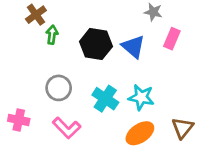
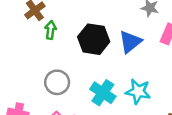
blue triangle: (133, 47) -> (130, 42), turned 40

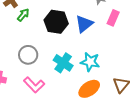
green arrow: (51, 30) -> (23, 15), turned 32

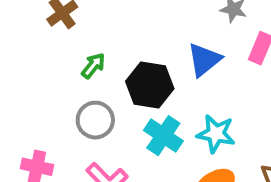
green arrow: (23, 15) -> (93, 66), moved
black hexagon: (56, 22) -> (150, 85), moved

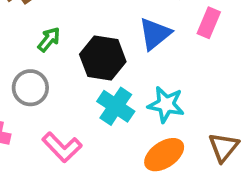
gray circle: (95, 120) -> (30, 88), moved

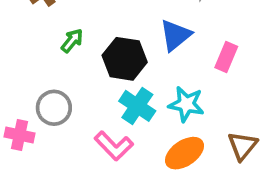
pink rectangle: (209, 23) -> (226, 57), moved
gray circle: (30, 88) -> (54, 108), moved
pink L-shape: (62, 147) -> (114, 146), moved

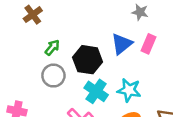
pink rectangle: (226, 57) -> (148, 44), moved
gray circle: (54, 108) -> (53, 76), moved

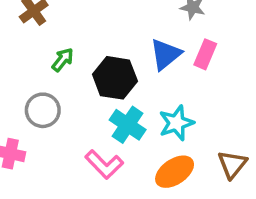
gray circle: (53, 76) -> (43, 110), moved
cyan star: (129, 90) -> (176, 123), turned -30

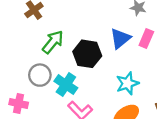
green arrow: (63, 60) -> (53, 42), size x1.5
cyan cross: (128, 125) -> (66, 85), moved

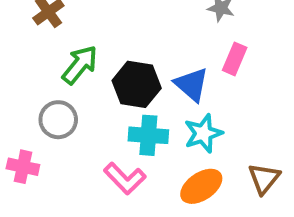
blue triangle: (120, 38) -> (191, 84), moved, turned -40
cyan cross: (66, 85) -> (148, 135), moved, turned -30

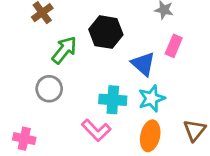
black hexagon: (137, 84) -> (106, 32), moved
pink cross: (23, 167) -> (24, 139), moved
orange ellipse: (201, 186) -> (150, 136), turned -44

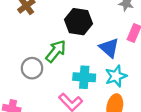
green arrow: (64, 50) -> (56, 51), moved

